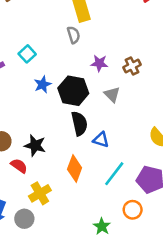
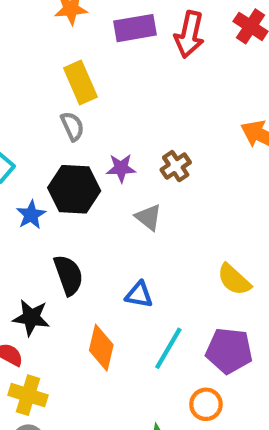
black hexagon: (73, 91) -> (74, 189), moved
black semicircle: (79, 123) -> (69, 275), moved
yellow cross: (40, 193) -> (28, 395), moved, turned -35

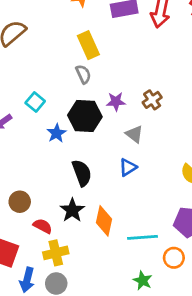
blue triangle: (139, 295) -> (128, 167), moved, turned -42
black star: (31, 318) -> (72, 210), moved, turned 30
cyan line: (168, 348) -> (142, 237), moved, turned 56
yellow cross: (28, 395) -> (56, 253), turned -30

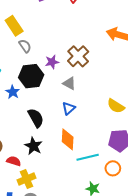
yellow rectangle: (88, 45) -> (14, 26), moved
brown cross: (152, 100) -> (78, 56), size x1.5
orange diamond: (104, 221) -> (68, 139), moved

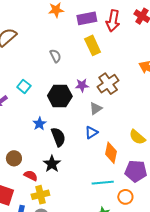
yellow rectangle: (14, 26) -> (93, 45), moved
gray semicircle: (25, 46) -> (55, 56), moved
gray triangle: (69, 83) -> (96, 108), turned 48
blue star: (13, 92) -> (39, 124), moved
orange diamond: (68, 139) -> (111, 153), moved

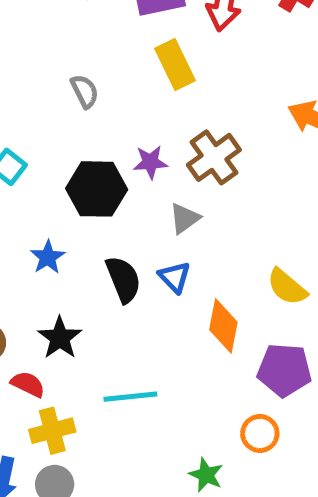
blue triangle: (91, 132) -> (175, 277), turned -40
black semicircle: (58, 137) -> (123, 279), moved
black star: (52, 164) -> (60, 338), moved
cyan line: (103, 183) -> (130, 397), moved

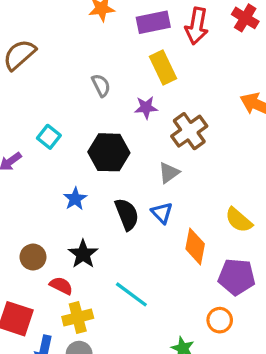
purple star: (150, 162) -> (146, 107), moved
cyan line: (130, 397) -> (131, 294), turned 42

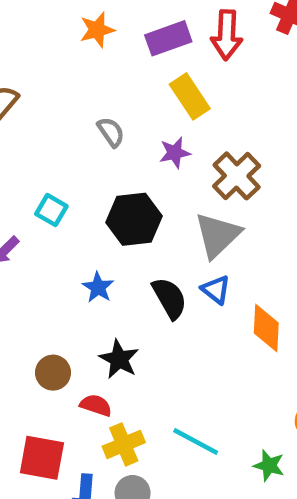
gray triangle: (169, 173) -> (218, 235), size x1.6
cyan line: (131, 294) -> (196, 441), moved

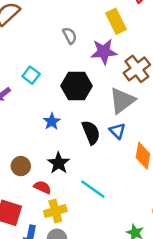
purple star: (175, 153) -> (104, 52), size x1.5
cyan line: (196, 441) -> (93, 189), moved

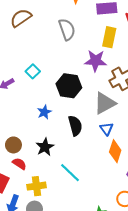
yellow rectangle: (116, 21) -> (109, 37), turned 30
gray semicircle: (70, 36) -> (67, 29), moved, size x1.5
blue triangle: (117, 131) -> (107, 129), moved
red semicircle: (42, 187) -> (19, 164), moved

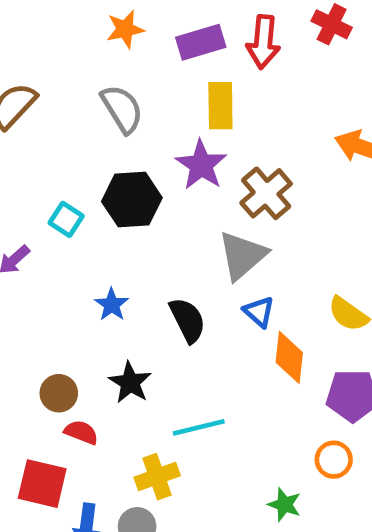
purple star: (96, 61) -> (201, 165), turned -30
black hexagon: (69, 86) -> (132, 200), moved
cyan line: (70, 173) -> (199, 427), turned -45
yellow cross: (37, 186) -> (157, 477), moved

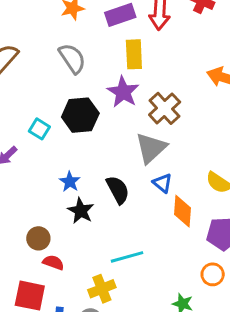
black star: (130, 383) -> (81, 211), moved

